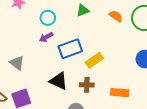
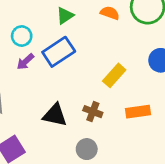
blue rectangle: (70, 49) -> (59, 52), moved
yellow rectangle: (94, 60) -> (114, 75), moved
brown cross: (87, 85) -> (93, 112), turned 32

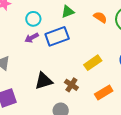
orange rectangle: (138, 112) -> (104, 92), turned -36
black triangle: (55, 115) -> (44, 81), turned -42

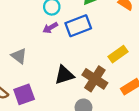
brown cross: (71, 85) -> (95, 79), size x1.6

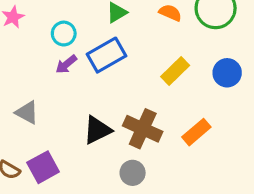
yellow rectangle: (118, 54) -> (175, 71), moved

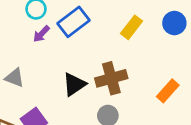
brown cross: (143, 129) -> (111, 78), turned -32
orange rectangle: (196, 132) -> (168, 91), moved

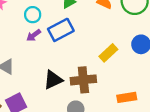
yellow rectangle: (132, 27) -> (108, 53), moved
orange rectangle: (168, 91) -> (127, 97), turned 30

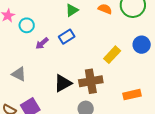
cyan circle: (33, 15) -> (27, 25), moved
blue rectangle: (61, 30) -> (67, 37), size x0.7

